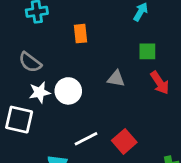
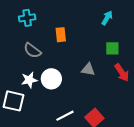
gray semicircle: (30, 62) -> (32, 50), moved

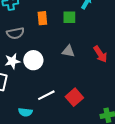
green square: (112, 48) -> (69, 17), moved
gray semicircle: (32, 50) -> (15, 33), turned -48

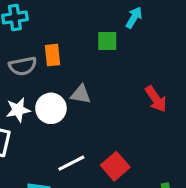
orange rectangle: (42, 18) -> (53, 55), moved
gray triangle: (68, 51) -> (81, 94), moved

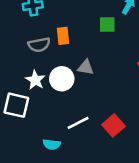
white star: (18, 110) -> (35, 80), turned -30

